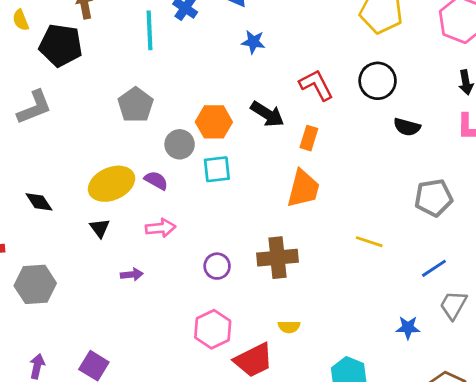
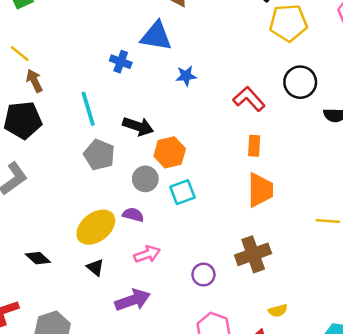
cyan line: (149, 30) -> (88, 109), moved
black arrow: (267, 114) -> (138, 126), moved
purple arrow: (132, 274) -> (133, 300), size x1.8

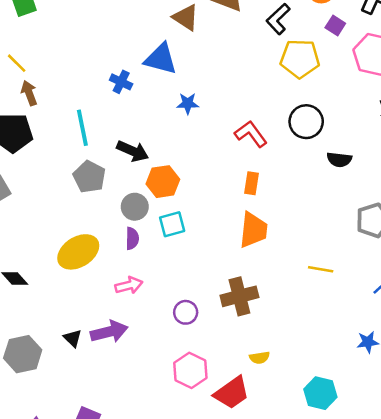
purple semicircle: (133, 215) -> (132, 238), moved, turned 70
black triangle: (95, 267) -> (73, 338), moved

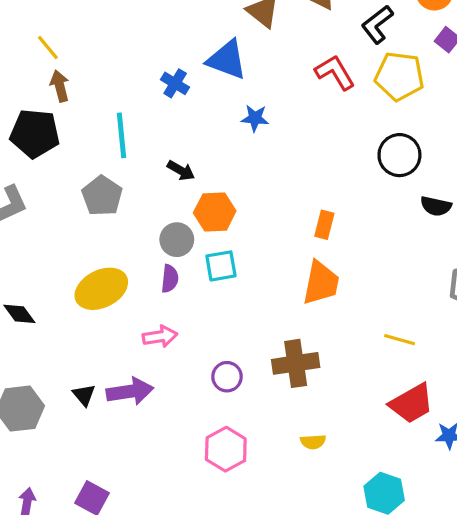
red L-shape: (251, 134) -> (335, 72), moved
black arrow: (133, 151) -> (181, 170), size x0.7
gray pentagon: (89, 177) -> (102, 196), moved
red trapezoid: (232, 393) -> (412, 403), moved

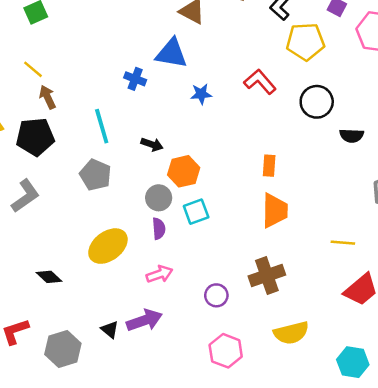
red L-shape: (335, 72) -> (260, 82), moved
yellow semicircle: (313, 442) -> (291, 333), size x1.8

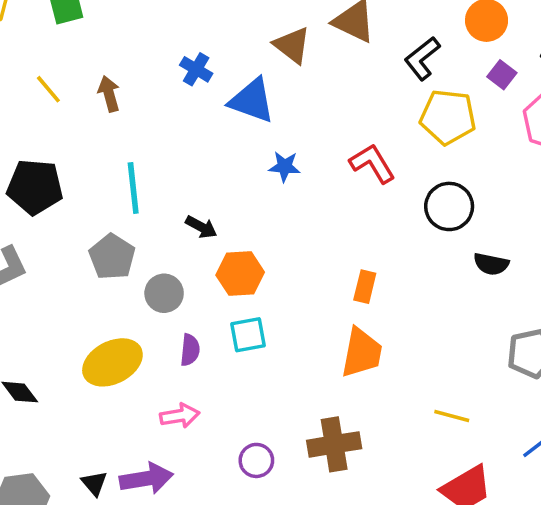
blue cross: (135, 79) -> (196, 69), moved
brown arrow: (48, 97) -> (109, 94), moved
gray circle: (159, 198) -> (164, 293), moved

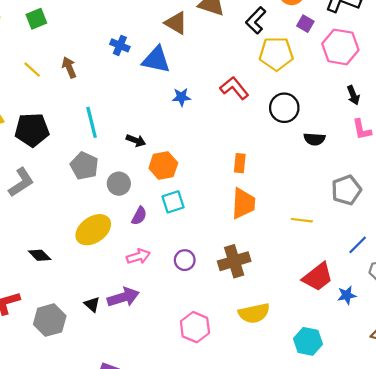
purple semicircle: (190, 350) -> (139, 216), turned 30
yellow line: (452, 416) -> (302, 220), moved
purple circle: (256, 460) -> (185, 260), moved

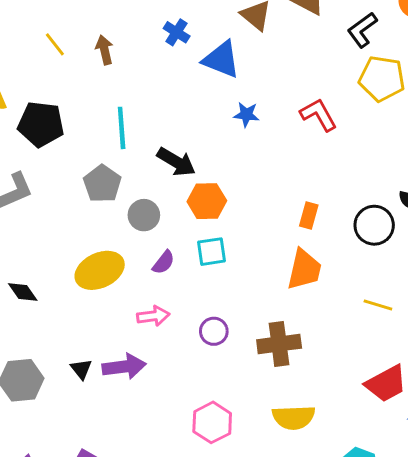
black circle: (284, 108) -> (374, 225), moved
black arrow: (136, 140) -> (176, 162), size x1.5

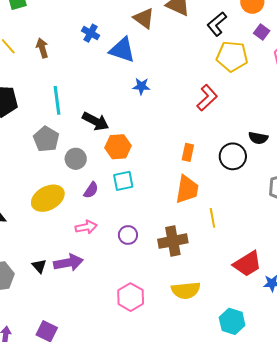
red L-shape: (318, 115) -> (207, 98), moved, turned 80
yellow line: (378, 305) -> (212, 218), moved, turned 66

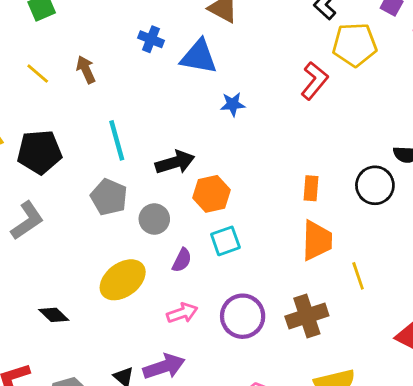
red L-shape: (207, 98) -> (314, 81), moved
black arrow: (96, 121) -> (175, 162), turned -36
purple circle: (128, 235) -> (243, 316), size x1.6

